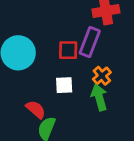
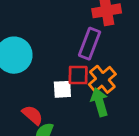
red square: (68, 50) -> (78, 75), moved
orange cross: (102, 76) -> (102, 79), size x1.4

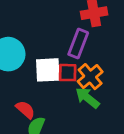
white square: (62, 89) -> (48, 70), moved, size x1.5
green arrow: (100, 102) -> (87, 98), turned -35

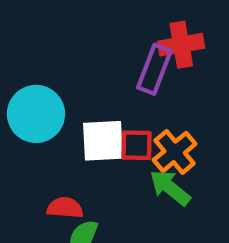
purple rectangle: (78, 44) -> (154, 69), moved
red semicircle: (25, 110) -> (65, 208), turned -36

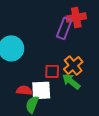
white square: (103, 141) -> (41, 90), moved
red square: (137, 145) -> (52, 71), moved

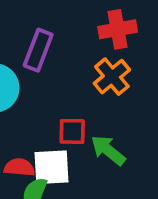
purple rectangle: (64, 28) -> (38, 50), moved
orange cross: (73, 65) -> (112, 77), moved

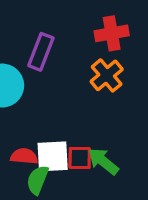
red square: (72, 131) -> (80, 158), moved
green arrow: (108, 150) -> (103, 161), moved

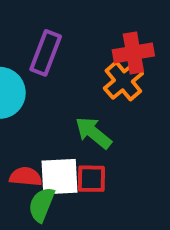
red cross: (112, 33) -> (133, 53), moved
green arrow: (103, 161) -> (93, 133), moved

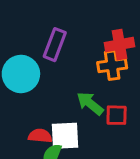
orange cross: (123, 81) -> (112, 65), turned 32
red square: (91, 179) -> (117, 115), moved

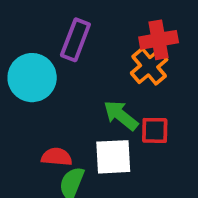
orange cross: (112, 65) -> (149, 66), turned -32
white square: (65, 136) -> (113, 157), moved

